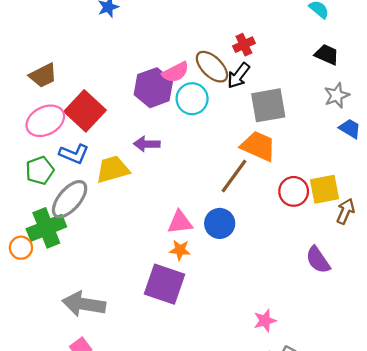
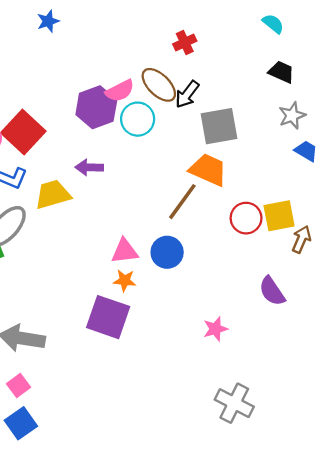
red cross: (244, 45) -> (185, 42), moved
pink star: (265, 321) -> (215, 329), moved

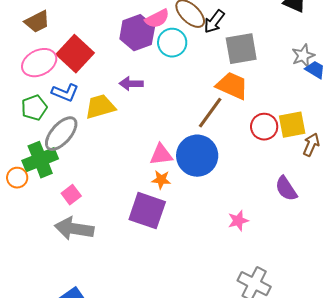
gray star: (292, 116) -> (303, 56), moved
blue circle: (167, 252) -> (197, 156), size x1.5
pink square: (19, 385) -> (71, 195), moved

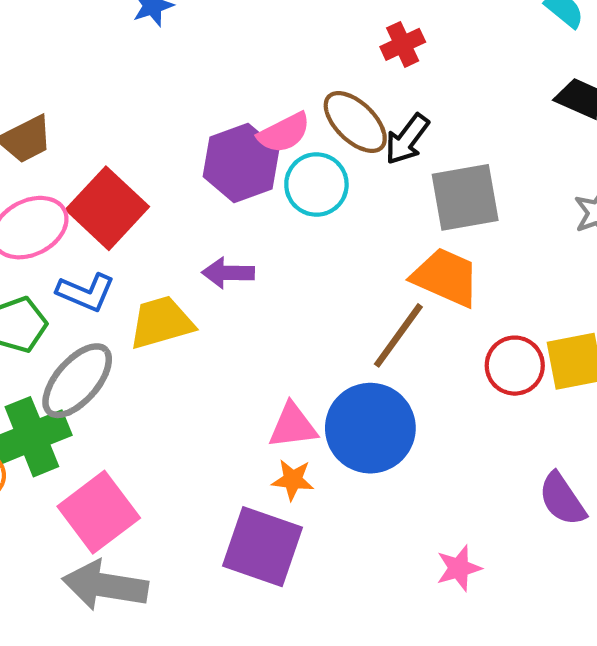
pink square: (71, 195) -> (99, 512), size x1.8

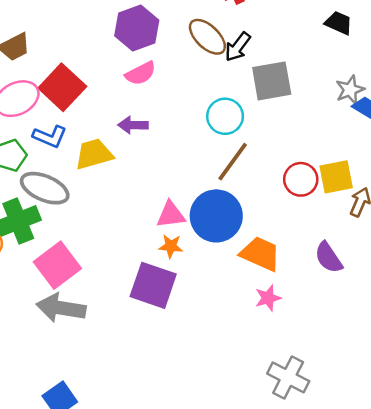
pink semicircle: (284, 133) -> (141, 73), moved
purple hexagon: (241, 163) -> (137, 28), moved
cyan circle: (316, 185) -> (225, 116), moved
orange trapezoid: (446, 277) -> (260, 254), moved
gray ellipse: (77, 381) -> (45, 188), turned 72

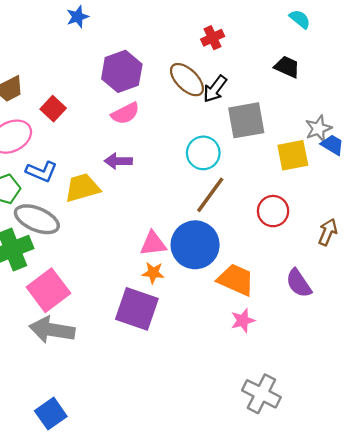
black trapezoid: (339, 23) -> (287, 67), moved
red square: (62, 87) -> (53, 109), moved, size x0.6
yellow square: (336, 177) -> (293, 155), moved

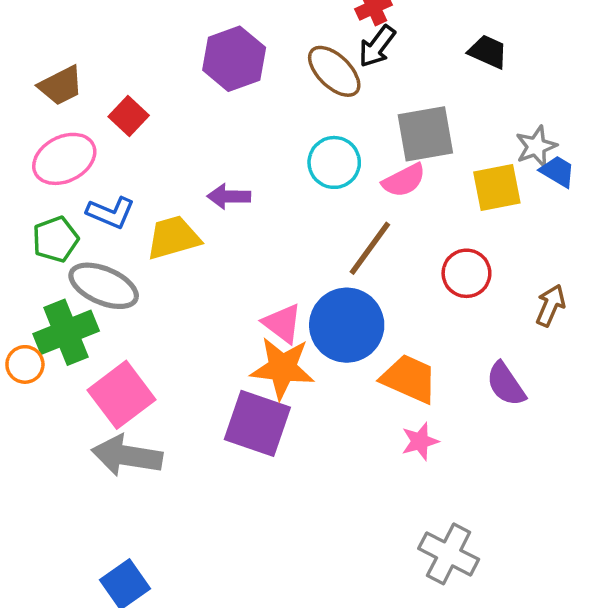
black arrow: (215, 89) -> (377, 46), moved
pink semicircle: (125, 113) -> (404, 180), moved
cyan circle: (203, 153) -> (334, 162), moved
pink triangle: (153, 244) -> (282, 323), turned 44
orange star: (153, 273) -> (282, 368), size x1.8

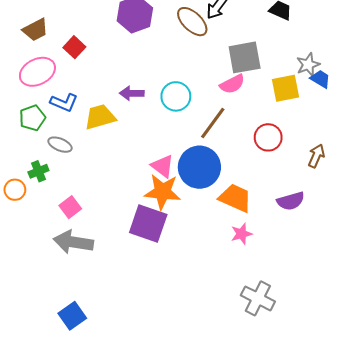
cyan circle: (334, 162) -> (176, 96), moved
gray ellipse: (104, 286) -> (60, 145), size x0.6
green cross: (66, 332) -> (38, 171), size x0.6
purple semicircle: (506, 384) -> (291, 201), turned -72
pink square: (121, 395) -> (70, 207), size x0.6

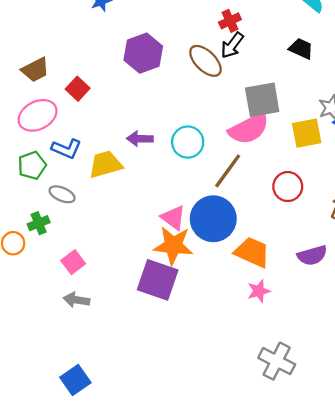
pink semicircle: (232, 84) -> (249, 129), size x1.5
gray arrow: (73, 242) -> (76, 300), size x0.6

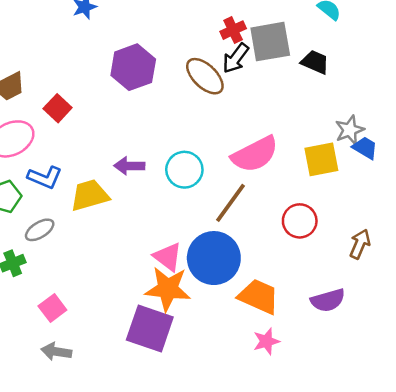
gray square: (262, 100) -> (270, 42), moved
gray ellipse: (62, 194) -> (40, 230), turned -55

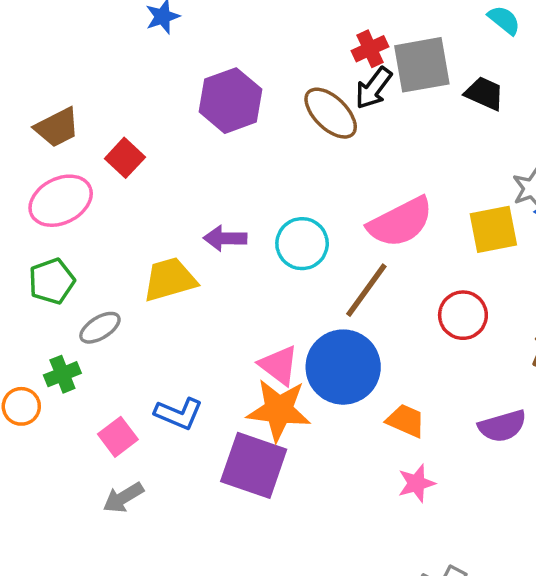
blue L-shape: (45, 177) -> (179, 414), moved
orange trapezoid: (259, 296) -> (406, 421), size x0.7
gray arrow: (56, 352) -> (123, 498), turned -40

